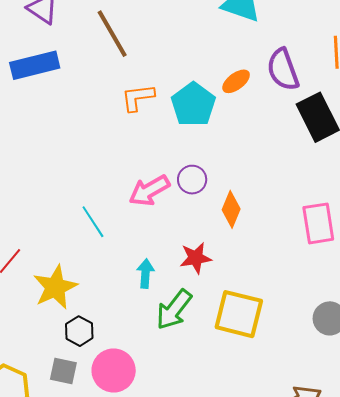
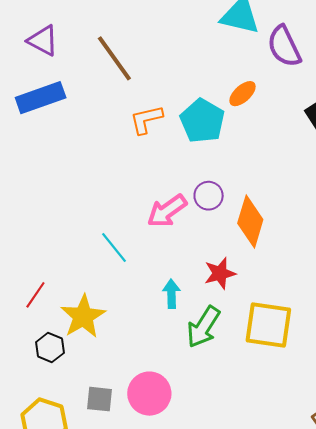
purple semicircle: (283, 70) -> (284, 46), moved
orange diamond: (231, 209) -> (250, 221), size x1.4
black hexagon: (79, 331) -> (50, 347), moved

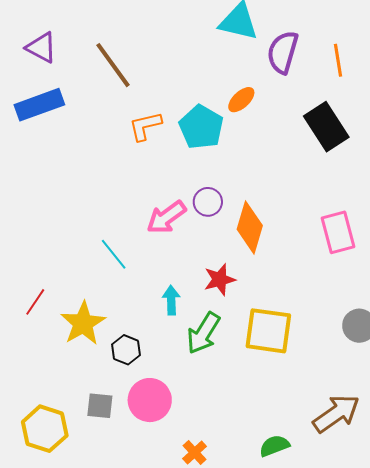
purple semicircle: (284, 46) -> (283, 52), turned 42
black hexagon: (50, 347) -> (126, 350), moved

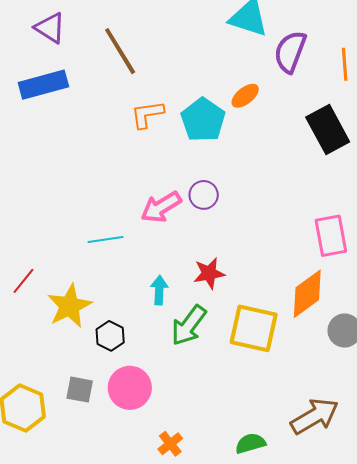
orange diamond: (250, 227) -> (307, 294), moved, turned 33
cyan line: (114, 254) -> (105, 240), turned -64

